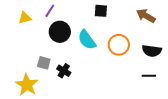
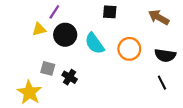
yellow triangle: (25, 18) -> (39, 29), moved
black line: (149, 76) -> (162, 83), turned 64

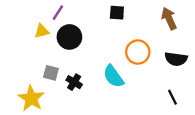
brown arrow: (159, 17) -> (169, 18), turned 36
cyan semicircle: (95, 43) -> (113, 76), moved
black line: (162, 83) -> (173, 97), moved

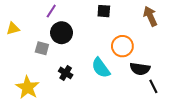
yellow triangle: (42, 31) -> (13, 29), moved
black semicircle: (176, 59) -> (140, 69), moved
gray square: (51, 73) -> (42, 48), moved

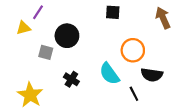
purple line: (51, 11) -> (38, 12), moved
yellow triangle: (13, 29) -> (23, 28), moved
black line: (153, 86) -> (134, 94), moved

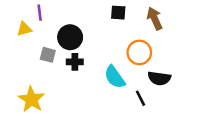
purple line: (38, 12) -> (40, 13), turned -40
brown arrow: (163, 18) -> (155, 18), moved
black cross: (71, 79) -> (75, 62), moved, turned -32

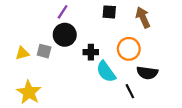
purple line: (40, 13) -> (63, 12), moved, turned 40
yellow triangle: (24, 29) -> (22, 53), moved
black cross: (75, 62) -> (91, 52), moved

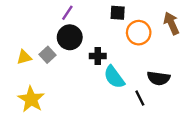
brown arrow: (143, 17) -> (171, 23), moved
orange circle: (129, 49) -> (139, 33), moved
gray square: (44, 51) -> (48, 55), turned 32

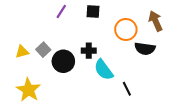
black square: (118, 13) -> (93, 11), moved
black circle: (70, 37) -> (63, 61), moved
black semicircle: (159, 78) -> (145, 49), moved

